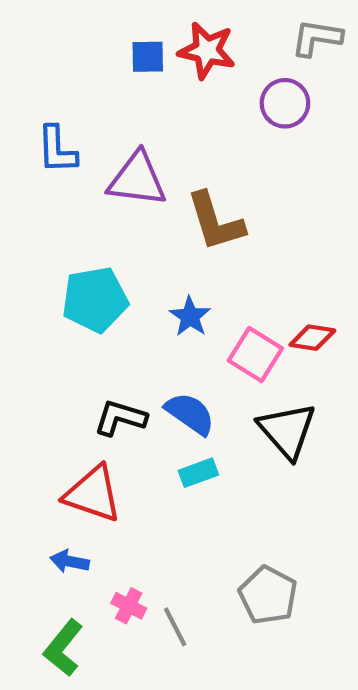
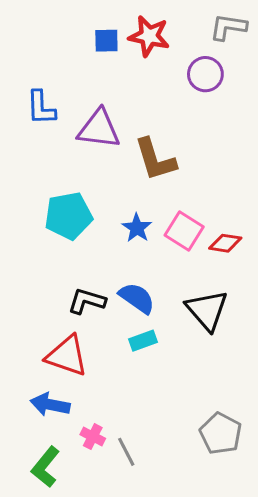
pink square: (255, 355) -> (184, 231), moved
blue arrow: (70, 561) -> (50, 405), size x1.4
gray pentagon: (268, 595) -> (221, 433), moved

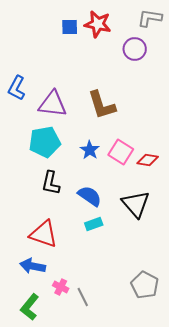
blue L-shape: (41, 108) -> (17, 88), moved, turned 30
purple triangle: (99, 129) -> (53, 104), moved
black L-shape: (87, 301) -> (51, 183), moved, turned -95

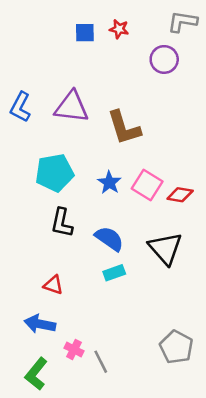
red star: (98, 24) -> (119, 29), size x0.6
purple triangle: (53, 104) -> (72, 107), moved
red triangle: (44, 234) -> (53, 285), size x0.6

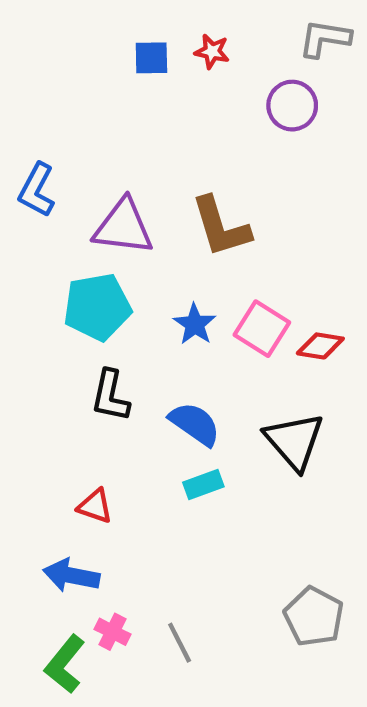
purple triangle: (72, 107) -> (123, 227), moved
pink cross: (74, 349) -> (112, 632), moved

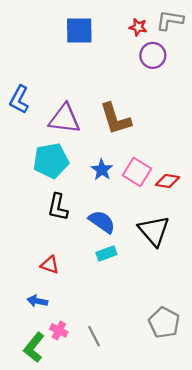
red star: (212, 51) -> (138, 27), moved
blue square: (151, 58) -> (79, 30), size x1.5
blue arrow: (71, 575) -> (37, 301), size x0.7

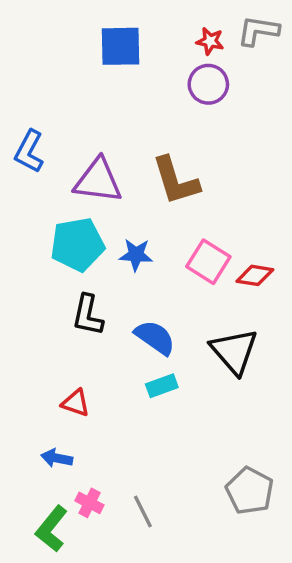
purple circle: (153, 55) -> (208, 84), moved
blue star: (102, 170) -> (136, 255), moved, turned -30

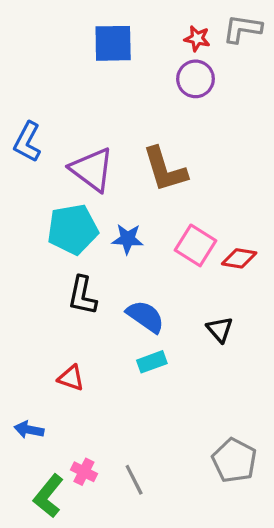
purple triangle: (98, 181) -> (92, 169), turned 30
black triangle: (234, 351) -> (220, 329), size x0.6
blue arrow: (57, 458) -> (29, 430), moved

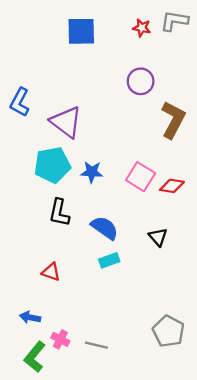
purple circle: (196, 79) -> (141, 81), moved
brown L-shape: (165, 169) -> (173, 120), moved, turned -135
blue arrow: (29, 430) -> (30, 317), moved
gray line: (134, 480) -> (96, 345), turned -50

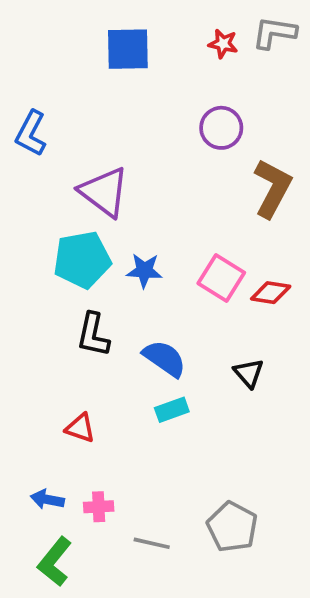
blue L-shape: (20, 102) -> (31, 133), moved
gray pentagon: (168, 331) -> (232, 527), moved
pink cross: (60, 339) -> (99, 507), moved, turned -30

